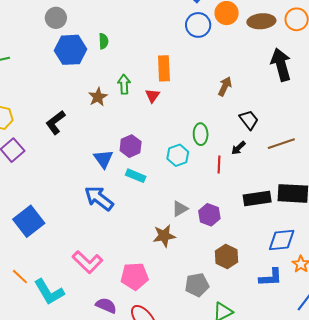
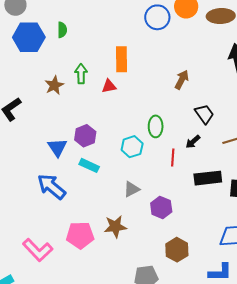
red triangle: (152, 96) -> (109, 86), turned 42
black rectangle: (257, 199) -> (208, 178), moved
gray triangle: (180, 209) -> (132, 189), moved
pink pentagon: (135, 276) -> (80, 235), moved

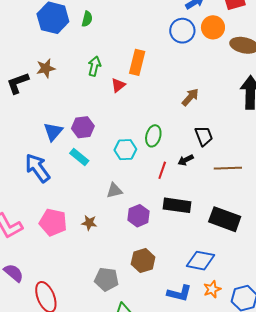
brown star: (54, 85) -> (46, 68), moved
red triangle: (109, 86) -> (118, 85), turned -42
black rectangle: (208, 178) -> (177, 205), moved
brown star: (115, 227) -> (89, 223), size x0.7

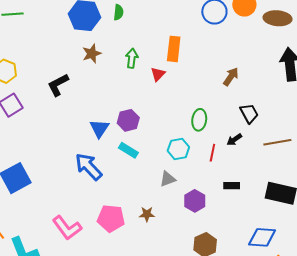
brown star: (46, 68) -> (92, 54), moved
cyan hexagon: (125, 150) -> (178, 149), moved
black rectangle: (177, 205) -> (232, 186), size x0.6

